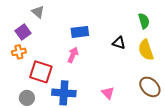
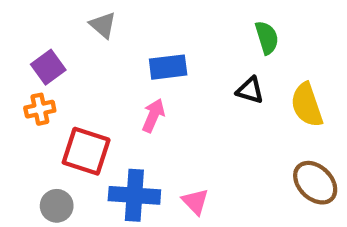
gray triangle: (38, 12) -> (103, 25), moved
green semicircle: (144, 21) -> (267, 38), moved
pink triangle: (108, 93) -> (195, 202), moved

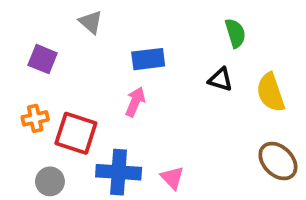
purple square: (48, 67) -> (43, 59), turned -32
orange cross: (40, 109) -> (35, 118), moved

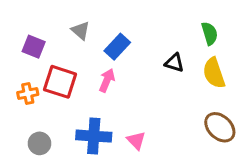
gray triangle: (91, 22) -> (81, 30), moved
green semicircle: (235, 33) -> (210, 33), moved
blue rectangle: (148, 59) -> (117, 47), turned -40
red square: (76, 133) -> (60, 82), moved

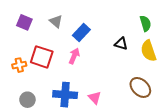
purple square: (34, 47) -> (24, 22), moved
brown ellipse: (220, 127) -> (140, 87), moved

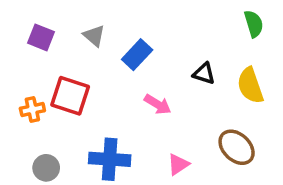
green semicircle: (145, 23) -> (254, 24), moved
pink arrow: (74, 56) -> (158, 104), moved, turned 98
pink triangle: (95, 98) -> (178, 164), moved, turned 40

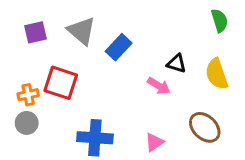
gray triangle: (94, 36) -> (82, 31), size x1.5
purple square: (41, 37) -> (36, 32), turned -35
pink arrow: (158, 104) -> (159, 86), moved
gray circle: (46, 168) -> (27, 123), moved

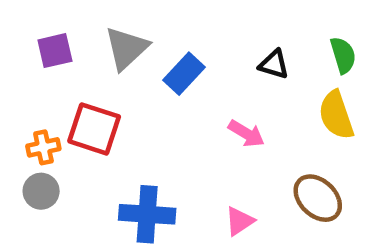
green semicircle: (220, 21) -> (343, 55), moved
gray triangle: (82, 31) -> (126, 48), turned 36
black triangle: (177, 64) -> (274, 64), moved

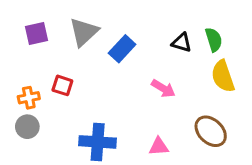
green semicircle: (343, 55) -> (214, 40), moved
red square: (94, 129) -> (62, 85), size x0.6
pink triangle: (239, 221) -> (159, 147), turned 30

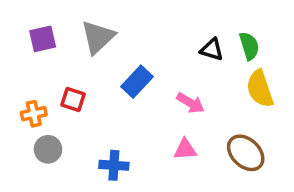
blue rectangle: (122, 49) -> (137, 82), moved
gray circle: (27, 127) -> (48, 149), moved
blue cross: (98, 142) -> (114, 165), size x0.7
pink triangle: (159, 147) -> (185, 149), moved

